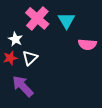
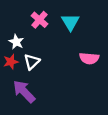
pink cross: (37, 18) -> (40, 20), size x0.7
pink semicircle: (87, 44) -> (89, 58), moved

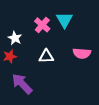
pink cross: (40, 20) -> (42, 25), moved
white triangle: (32, 62) -> (46, 56), moved, turned 42

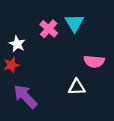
white triangle: (46, 56) -> (77, 87), moved

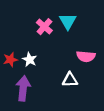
white star: (17, 44) -> (30, 60), moved
purple arrow: (25, 96) -> (23, 88), turned 50

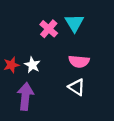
pink semicircle: (86, 56) -> (79, 61), moved
white triangle: (70, 80) -> (77, 87), turned 35

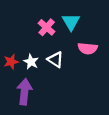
pink semicircle: (79, 61) -> (88, 48), moved
white triangle: (77, 87) -> (55, 60), moved

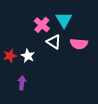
white triangle: (55, 60) -> (54, 42), moved
purple arrow: (24, 92) -> (22, 83), size x0.6

